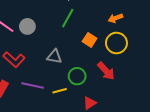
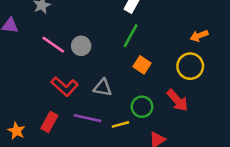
orange arrow: (115, 18) -> (199, 36), moved
orange square: (90, 40) -> (142, 65), moved
gray triangle: (54, 56) -> (103, 88), moved

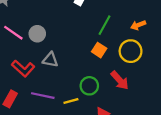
green line: (131, 36) -> (105, 25), moved
orange square: (142, 65) -> (99, 50), moved
gray triangle: (103, 88) -> (50, 60), moved

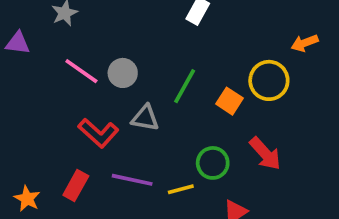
green line: (105, 25) -> (185, 86), moved
orange arrow: (138, 25) -> (305, 43), moved
yellow circle: (131, 51) -> (269, 80), moved

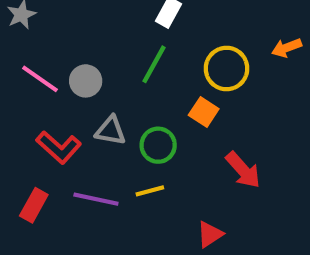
yellow circle: (269, 80) -> (227, 69), moved
green line: (185, 86) -> (154, 64), moved
green circle: (213, 163) -> (158, 145), moved
yellow line: (181, 189) -> (150, 191), moved

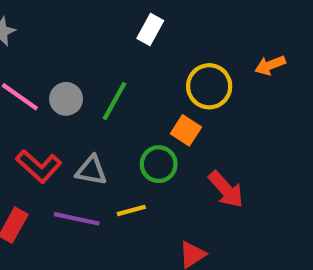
green line: (154, 64) -> (114, 101), moved
gray triangle: (110, 131) -> (91, 170), moved
green circle: (158, 145) -> (159, 164), moved

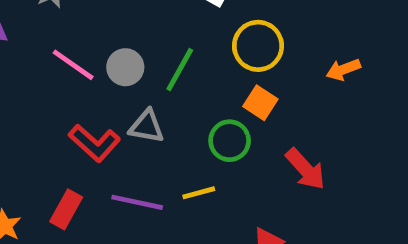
orange arrow: (270, 65) -> (343, 70), moved
yellow circle: (209, 86) -> (258, 46), moved
gray triangle: (91, 170) -> (147, 126), moved

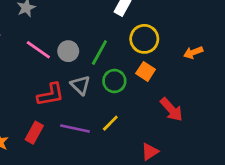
gray triangle: (147, 126) -> (80, 85), turned 35
green circle: (230, 141) -> (114, 81), moved
red L-shape: (95, 143) -> (51, 95), turned -52
yellow line: (199, 193) -> (110, 123), turned -30

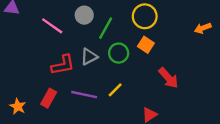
gray circle: (68, 51) -> (84, 15), moved
orange arrow: (193, 52) -> (203, 28), moved
gray triangle: (80, 85) -> (89, 57), turned 48

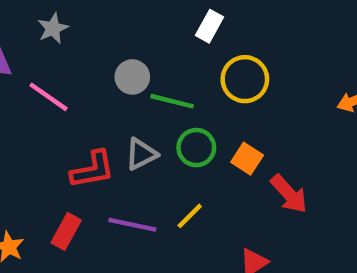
pink line: (52, 26) -> (48, 97), moved
green line: (106, 28) -> (172, 101), turned 75
orange square: (146, 45) -> (247, 159), moved

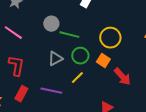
yellow circle: (245, 79) -> (110, 38), moved
red L-shape: (93, 170) -> (16, 66), moved, turned -70
yellow line: (190, 216) -> (77, 78), moved

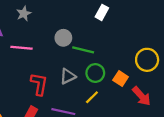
pink line: (13, 33) -> (22, 48), turned -30
yellow circle: (110, 38) -> (147, 60), moved
red L-shape: (16, 66) -> (39, 84), moved

